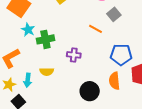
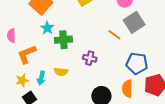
gray square: (114, 14) -> (134, 22), size x1.5

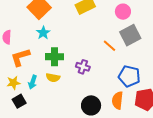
green cross: (63, 40) -> (54, 57), moved

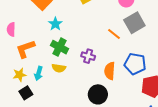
cyan star: (43, 33) -> (55, 24), moved
green cross: (54, 57) -> (60, 47), turned 30
orange semicircle: (117, 100) -> (110, 71), moved

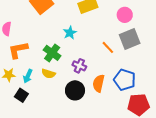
cyan star: (55, 24) -> (70, 33), moved
black square: (26, 93) -> (21, 95), moved, turned -32
black circle: (98, 94) -> (75, 90), moved

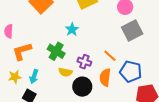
orange line: (108, 47) -> (110, 56), moved
yellow semicircle: (48, 74) -> (65, 72), moved

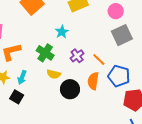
purple cross: (84, 62) -> (77, 56), moved, turned 32

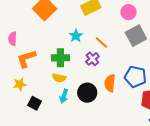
green cross: (45, 53) -> (60, 58), turned -30
orange line: (99, 59) -> (101, 42), moved
yellow semicircle: (54, 74) -> (59, 78), moved
cyan arrow: (22, 77) -> (64, 96), moved

